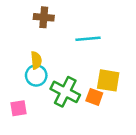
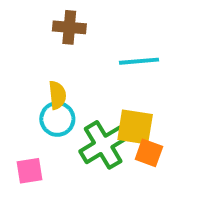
yellow square: (108, 80) -> (135, 127), moved
green cross: (65, 92) -> (103, 145), turned 32

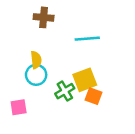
yellow square: (135, 127) -> (85, 80), turned -30
green cross: (103, 145) -> (65, 91), size x0.7

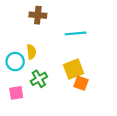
cyan circle: (36, 75) -> (15, 62), moved
green cross: (65, 91) -> (39, 79), moved

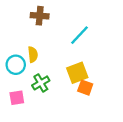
cyan line: (76, 33) -> (80, 35), turned -42

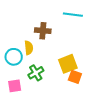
brown cross: (40, 16) -> (43, 31), moved
cyan line: (80, 35) -> (73, 15), moved, turned 54

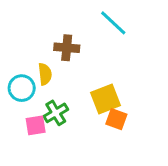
cyan line: (73, 15) -> (113, 23), turned 36
pink square: (15, 86) -> (36, 125), moved

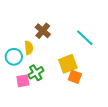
cyan line: (113, 23) -> (85, 38), moved
brown cross: (67, 48) -> (43, 31), turned 35

